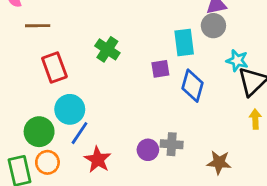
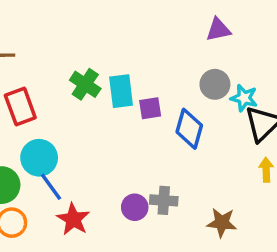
gray circle: (213, 26) -> (215, 84), moved
cyan rectangle: (184, 42) -> (121, 91), moved
blue line: (80, 133) -> (51, 187), turned -70

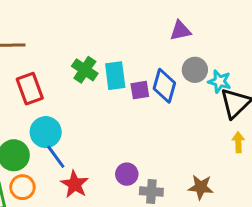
purple triangle: (218, 30) -> (180, 31), moved
blue diamond: (189, 129) -> (164, 86), moved
gray cross: (164, 200) -> (151, 191), moved

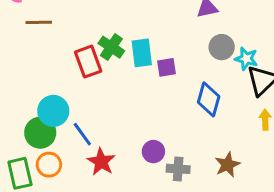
blue diamond: (164, 86) -> (209, 99), moved
red rectangle: (30, 89) -> (88, 62), moved
cyan circle: (46, 132) -> (53, 111), moved
brown star: (201, 187) -> (227, 165), turned -30

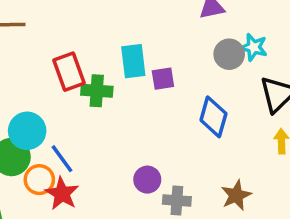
green cross: (111, 47) -> (97, 91), moved, turned -30
cyan star: (246, 59) -> (254, 47), moved
red star: (101, 162) -> (62, 194), moved
orange circle: (49, 165) -> (39, 180), moved

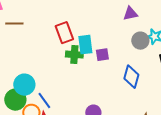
red rectangle: (69, 72) -> (64, 33), moved
green cross: (97, 91) -> (74, 55), moved

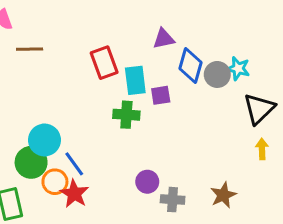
purple triangle: (130, 14) -> (164, 39), moved
green cross: (74, 55) -> (126, 115), moved
blue diamond: (131, 77) -> (190, 66), moved

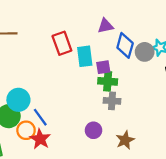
green cross: (126, 115) -> (108, 81), moved
brown star: (223, 195) -> (125, 140), moved
gray cross: (173, 200) -> (112, 101), moved

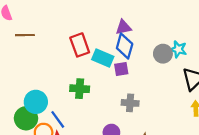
blue diamond: (125, 45) -> (125, 46), moved
cyan rectangle: (85, 56) -> (103, 58), turned -60
green cross: (108, 81) -> (80, 89), moved

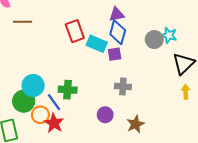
green cross: (80, 89) -> (68, 90), moved

